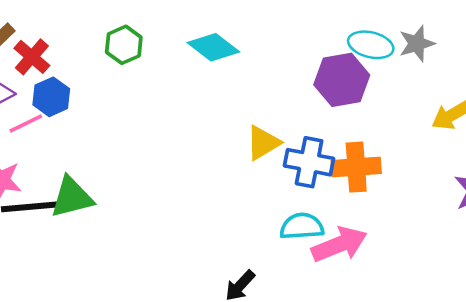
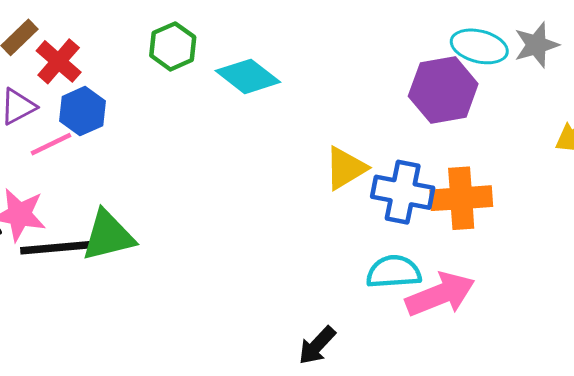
cyan diamond: (213, 47) -> (248, 76), moved

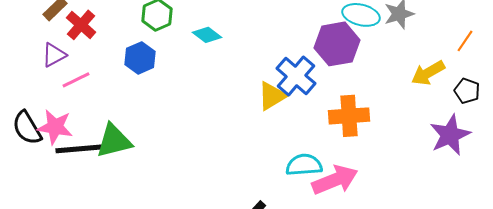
cyan diamond: (248, 76) -> (207, 35), size x0.7
blue hexagon: (83, 111) -> (140, 58), moved
blue cross: (403, 192) -> (296, 76), moved, turned 30

